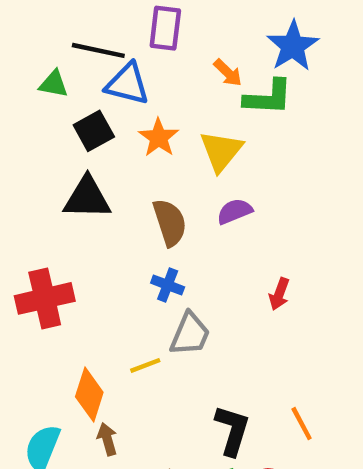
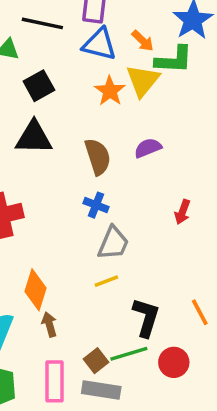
blue triangle: (127, 84) -> (99, 44), moved
orange star: (159, 138) -> (110, 91), moved
yellow triangle: (221, 151) -> (143, 81), moved
yellow line: (145, 365) -> (106, 281), moved

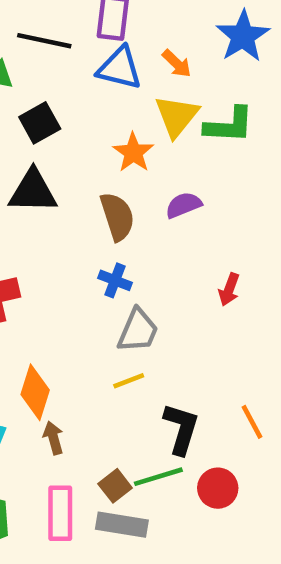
green L-shape: (174, 60) -> (229, 125), moved
orange star: (110, 91) -> (133, 153), moved

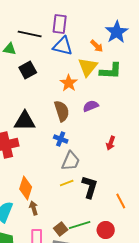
orange arrow: (177, 64) -> (97, 46), moved
black triangle: (33, 191) -> (25, 121), moved
black L-shape: (181, 429) -> (90, 187), moved

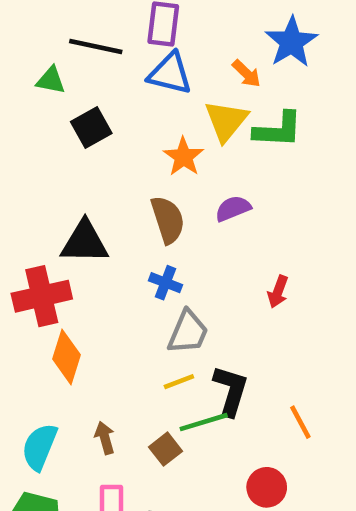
orange diamond: (26, 188) -> (67, 357), moved
green line: (80, 225) -> (204, 422), moved
brown square: (61, 229) -> (165, 449), moved

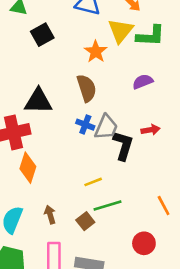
purple semicircle: (233, 208) -> (143, 82), moved
red arrow: (278, 292) -> (150, 130), turned -120
gray trapezoid: (188, 332) -> (106, 127), moved
black L-shape: (231, 391) -> (123, 145), moved

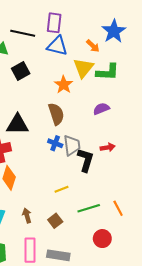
gray trapezoid: (106, 127) -> (72, 145), turned -30
green line: (107, 205) -> (89, 208), moved

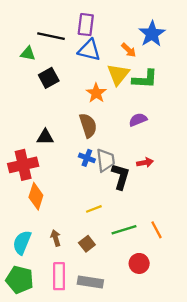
black triangle: (17, 124) -> (45, 137), size x0.7

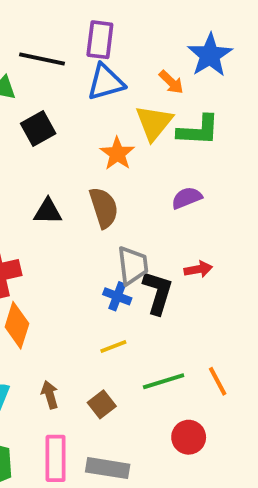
blue triangle: (89, 50) -> (106, 82), turned -30
black triangle: (45, 137) -> (48, 211), moved
blue cross: (87, 158) -> (117, 296), moved

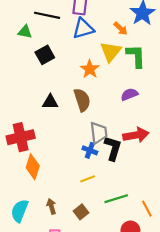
green L-shape: (198, 130) -> (136, 56), turned -95
red arrow: (198, 269) -> (136, 135), size x1.6
orange line: (218, 381) -> (147, 209), moved

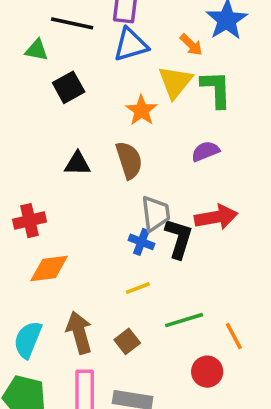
red cross: (21, 137) -> (30, 221), size x0.7
orange diamond: (33, 167) -> (49, 269), turned 65
brown arrow: (51, 206) -> (79, 332), size x1.6

